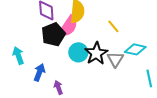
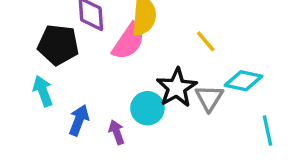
black pentagon: (53, 34) -> (58, 45), moved, turned 30
cyan circle: (78, 52) -> (147, 108), moved
purple arrow: (58, 87) -> (117, 132), moved

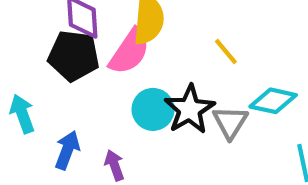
black pentagon: (58, 45) -> (74, 56), moved
cyan circle: (147, 108) -> (153, 109), moved

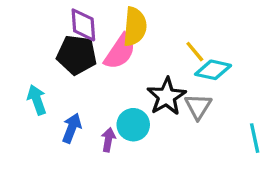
cyan diamond: (273, 101) -> (213, 70), moved
cyan circle: (153, 109) -> (133, 125), moved
purple arrow: (114, 165) -> (108, 140), turned 30

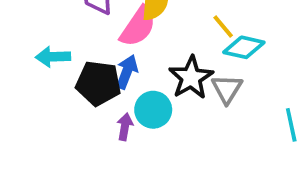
black pentagon: (77, 55) -> (98, 83), moved
cyan arrow: (37, 100) -> (53, 57), moved, turned -72
blue arrow: (72, 128) -> (127, 72), moved

